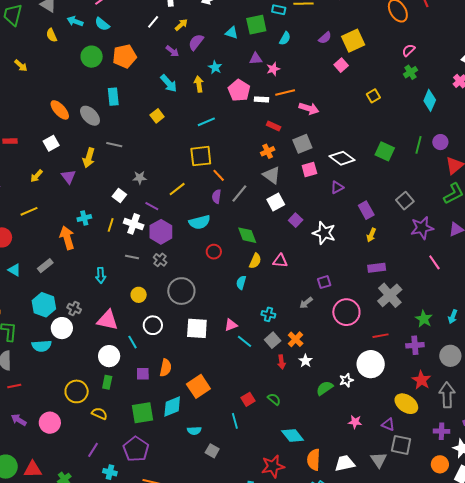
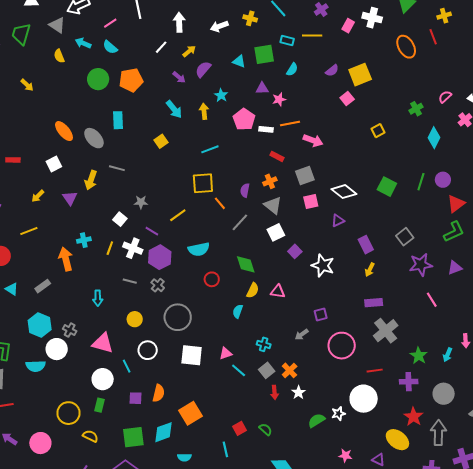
pink semicircle: (409, 50) -> (445, 97), moved
purple semicircle: (216, 196) -> (245, 190), moved

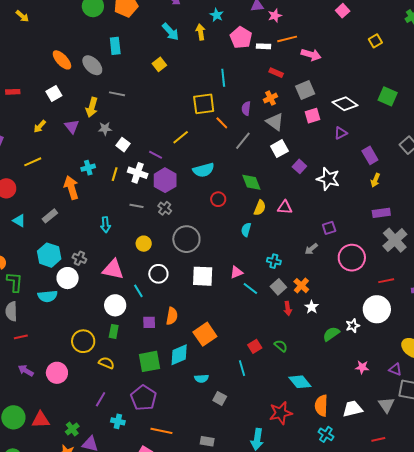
cyan line: (210, 149) -> (223, 78), moved, turned -72
gray star: (141, 202) -> (105, 129), moved

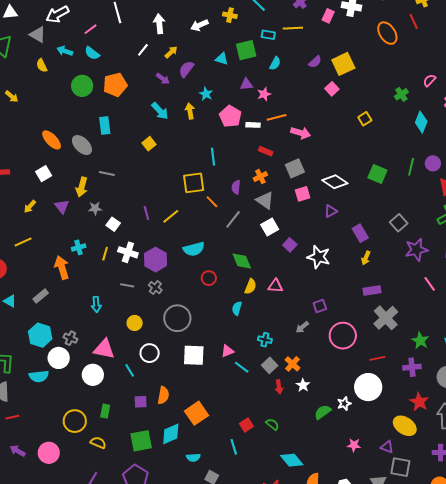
purple line: (156, 155) -> (146, 213), moved, turned 48
white circle: (115, 305) -> (93, 375), moved

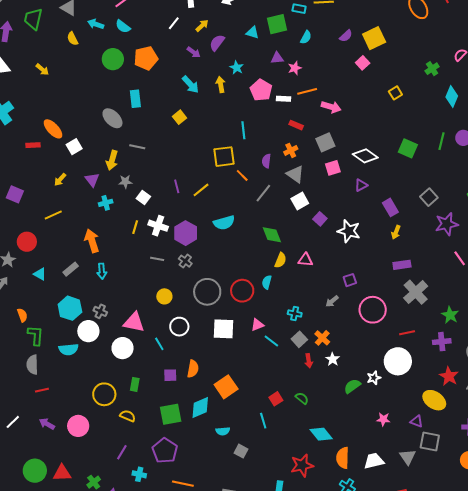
orange ellipse: (52, 140) -> (53, 129), moved
cyan cross: (79, 247) -> (106, 203), moved
red circle: (209, 278) -> (242, 291), moved, size x1.5
cyan arrow: (96, 304) -> (102, 271), moved

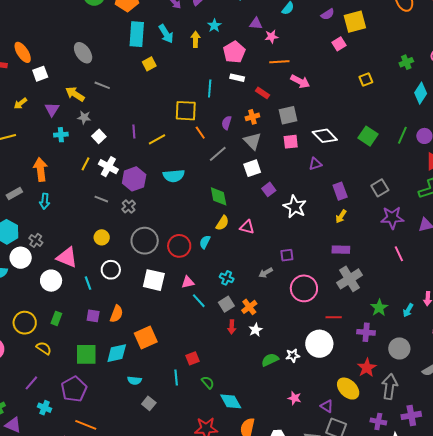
cyan rectangle: (135, 99) -> (137, 34), moved, size x1.4
white rectangle: (284, 99) -> (237, 78), moved
yellow arrow: (112, 160) -> (75, 94), turned 96
green semicircle: (302, 398) -> (208, 382), moved

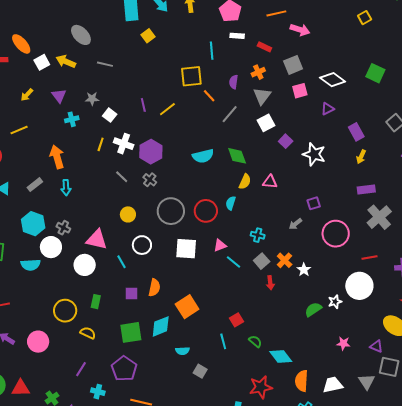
yellow arrow: (75, 94) -> (66, 61), moved
gray triangle: (253, 141) -> (262, 96), turned 30
cyan semicircle: (174, 176) -> (203, 156), moved
gray line: (101, 199) -> (122, 177), turned 32
white star: (256, 330) -> (304, 270), moved

